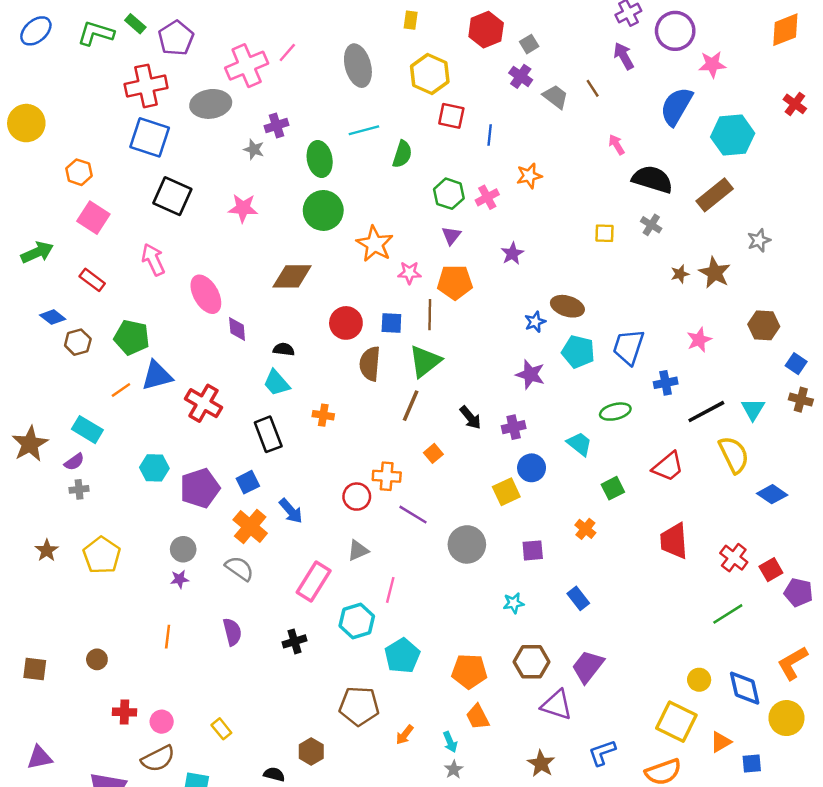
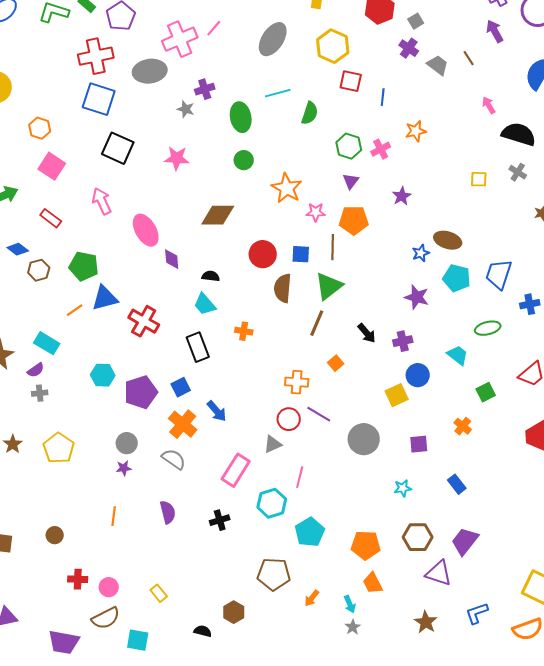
gray ellipse: (358, 66) -> (273, 39), turned 48
green circle: (323, 210) -> (244, 160), size x0.6
red circle: (357, 497) -> (289, 419), moved

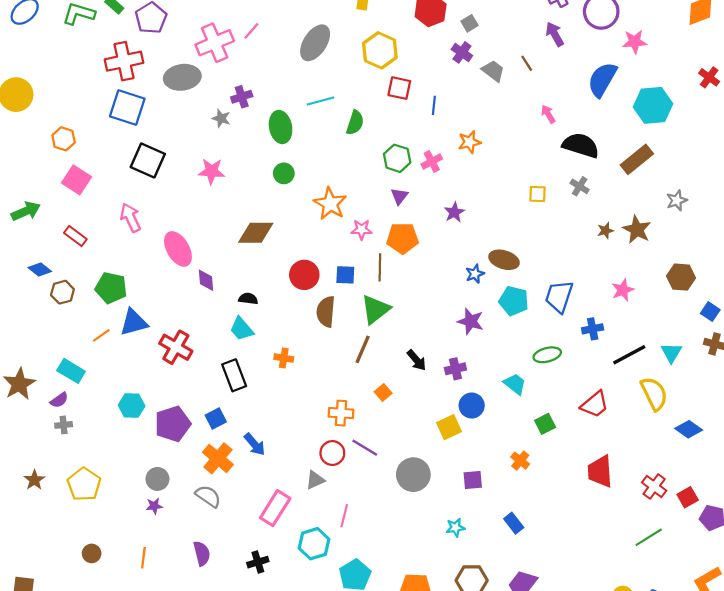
brown circle: (55, 535) -> (92, 553), moved

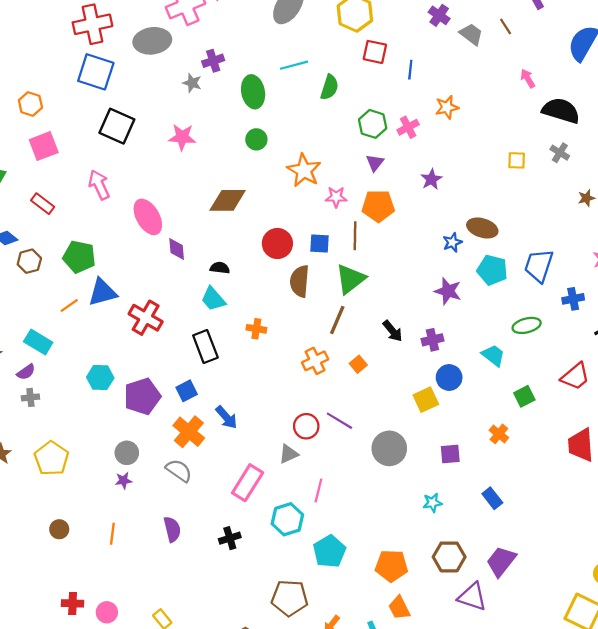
pink square: (76, 180) -> (44, 146), turned 36
orange cross: (341, 413) -> (315, 361), moved, turned -30

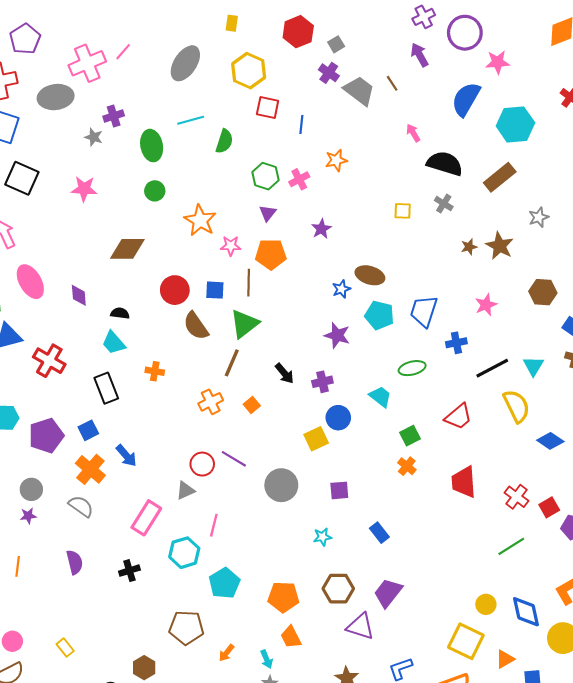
gray trapezoid: (471, 34) -> (359, 91), size x1.4
pink ellipse: (148, 217) -> (30, 282), moved
brown semicircle: (300, 281) -> (196, 326), turned -40
orange cross: (499, 434) -> (407, 466), moved

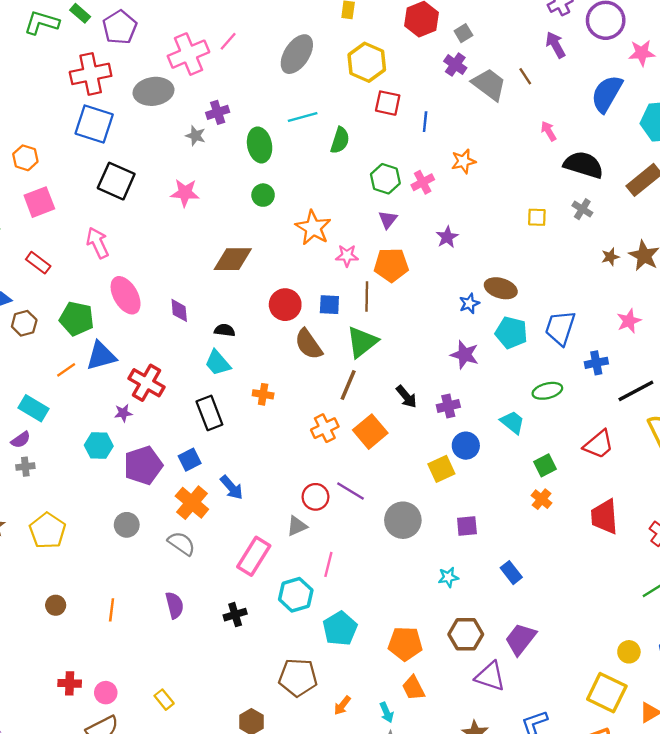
orange square: (252, 405) -> (370, 432), size x1.8
purple star: (28, 516) -> (123, 413), moved

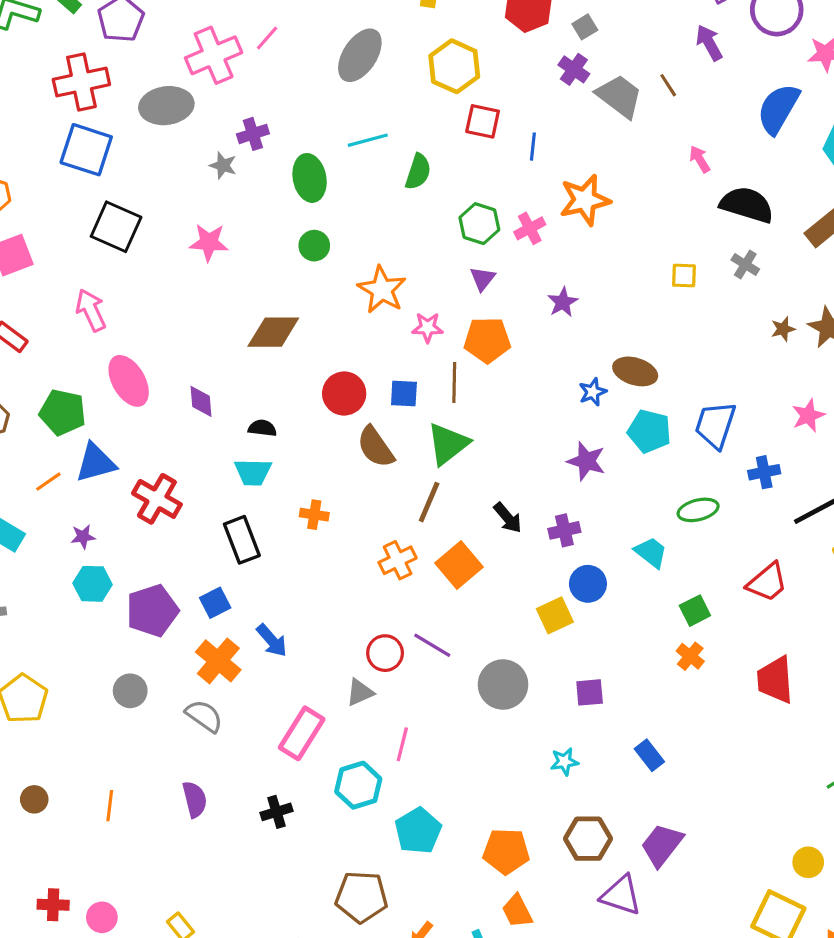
orange star: (463, 161) -> (585, 200), size x1.5
cyan trapezoid: (218, 363) -> (253, 472), turned -48
purple star: (123, 413) -> (83, 537), moved

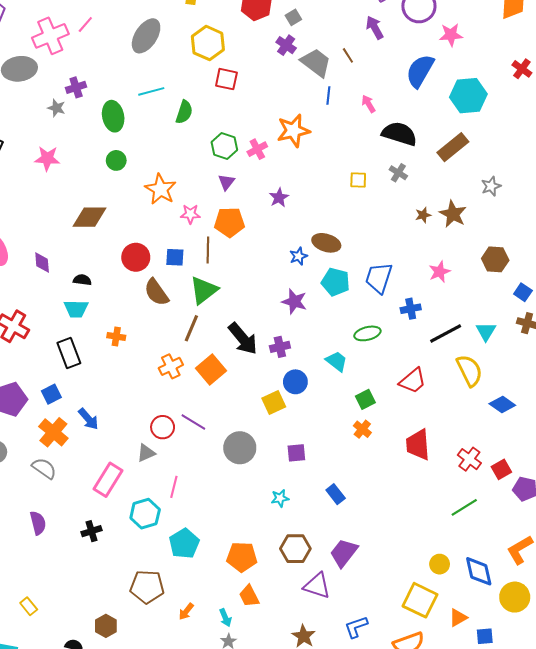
blue line: (533, 147) -> (328, 96), moved
black arrow: (508, 518) -> (243, 339), size x1.6

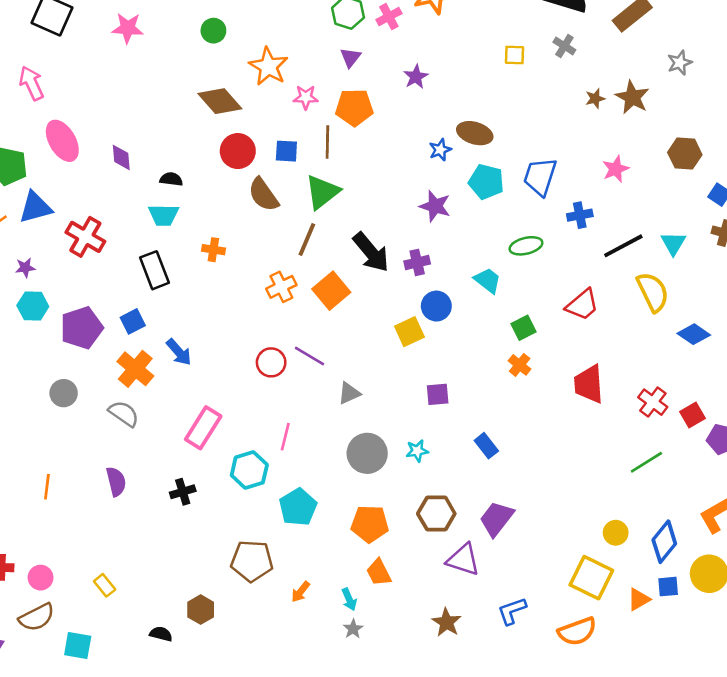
brown diamond: (89, 217) -> (220, 101), moved, turned 48
gray circle: (240, 448) -> (367, 453), moved
gray triangle: (146, 453) -> (349, 393), moved
blue diamond: (479, 571) -> (664, 542), turned 52
blue square: (485, 636) -> (668, 587), moved

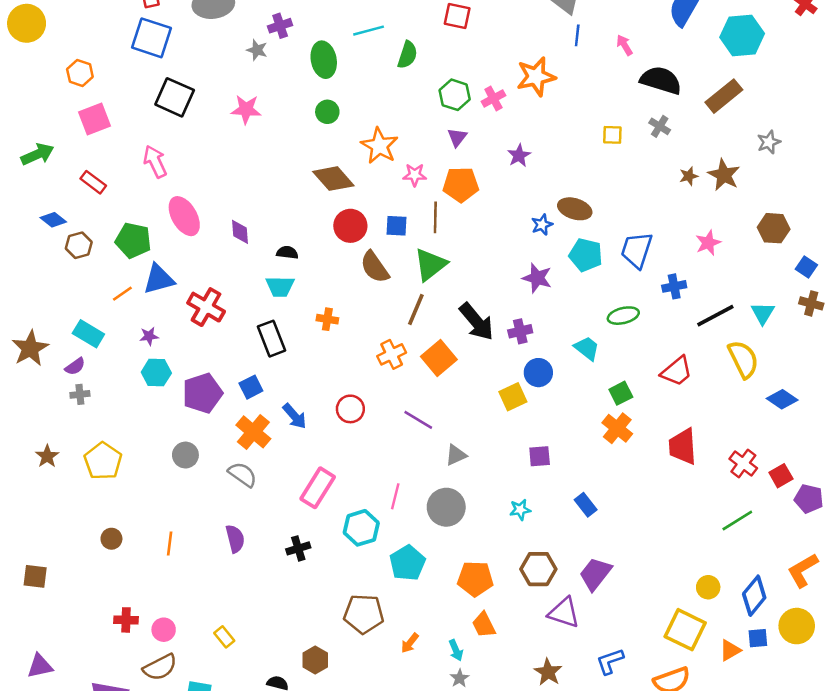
red circle: (271, 362) -> (350, 409), moved
orange cross: (520, 365) -> (617, 428), size x1.4
gray circle: (367, 453) -> (446, 507), moved

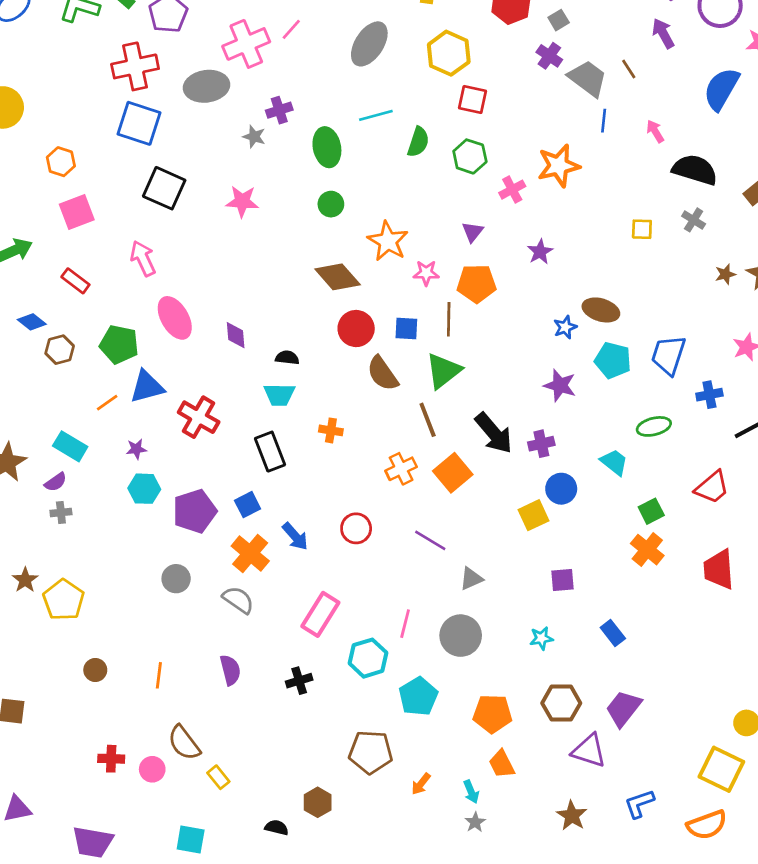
green hexagon: (455, 95) -> (470, 156), moved
brown line: (416, 309) -> (428, 420), turned -44
yellow pentagon: (103, 461) -> (64, 600), moved
brown semicircle: (160, 667) -> (184, 743), moved, turned 80

